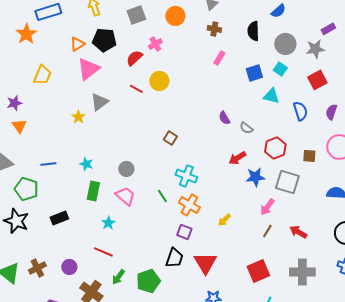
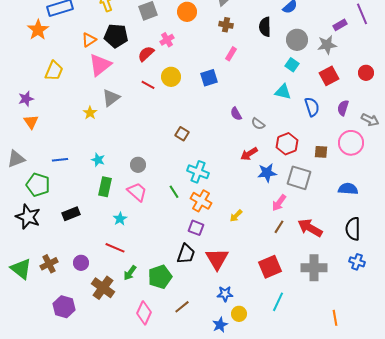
blue square: (254, 73) -> (209, 78), moved
red arrow: (298, 232) -> (310, 228), size x1.4

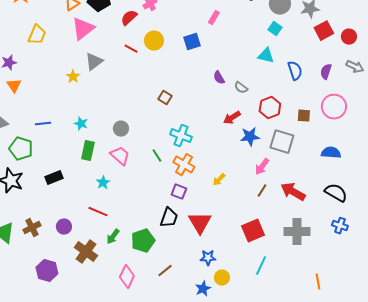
red square: (329, 76) -> (324, 31), moved
gray arrow: (370, 120) -> (355, 67), moved
black semicircle: (353, 229) -> (336, 193), turned 120

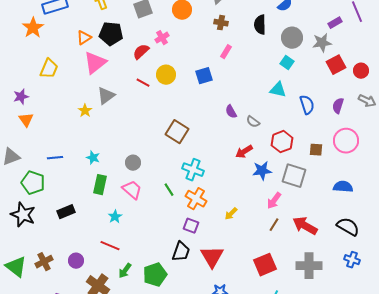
brown square: (165, 98) -> (177, 132), size x1.6

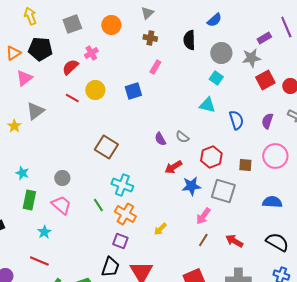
pink triangle: (95, 63) -> (24, 78), size x0.7
purple semicircle: (231, 112) -> (160, 139), moved
red arrow: (305, 226) -> (234, 241), size x0.7

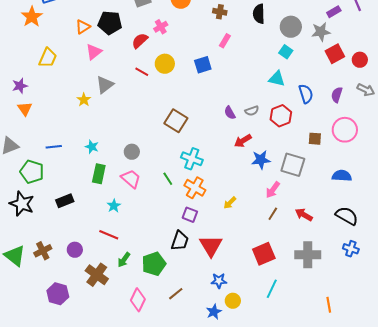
gray semicircle: (182, 137) -> (252, 111), turned -56
red hexagon: (211, 157) -> (281, 116), moved

